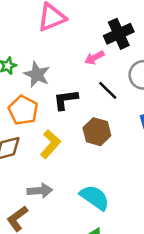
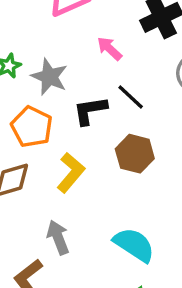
pink arrow: (94, 58) -> (109, 48), moved, turned 72
black line: (108, 90) -> (131, 97), moved
gray arrow: (40, 191) -> (58, 237), turned -105

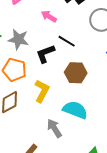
gray arrow: (58, 237) -> (54, 128), moved
cyan semicircle: (134, 245) -> (75, 110), moved

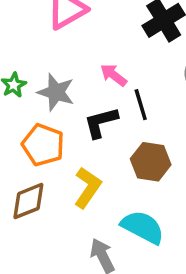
pink arrow: (49, 16) -> (113, 75), moved
black line: (67, 41) -> (141, 105), turned 36

